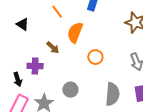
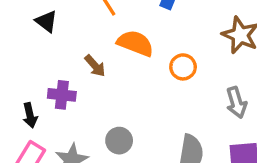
orange semicircle: (75, 32) -> (135, 43), turned 85
orange circle: (95, 57) -> (183, 67), moved

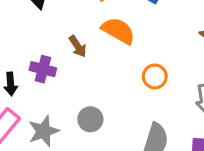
orange circle: (183, 67) -> (155, 76), moved

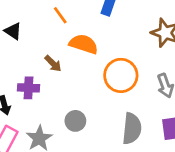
orange circle: (155, 76) -> (121, 75), size x1.6

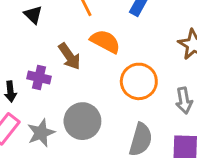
brown arrow: (53, 64) -> (69, 56), size x1.4
gray circle: (75, 121) -> (82, 121), size x1.6

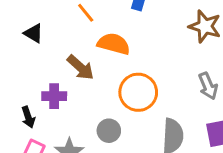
orange circle: (139, 81) -> (138, 92), moved
gray circle: (82, 121) -> (109, 131), size x0.6

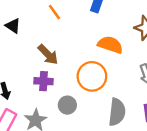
orange semicircle: (114, 44) -> (110, 45), moved
purple cross: (54, 96) -> (43, 81), moved

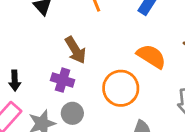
gray circle: (67, 105) -> (72, 113), moved

